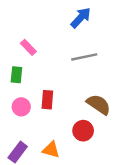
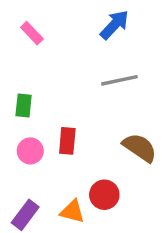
pink rectangle: (28, 47) -> (32, 33), moved
red circle: (83, 131) -> (104, 195), moved

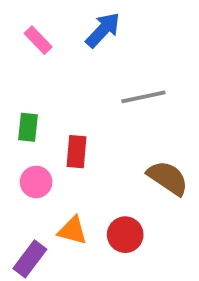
blue arrow: (114, 25) -> (103, 30), moved
red rectangle: (67, 141) -> (77, 152), moved
orange triangle: (72, 212) -> (73, 231), moved

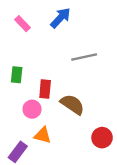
brown semicircle: (168, 178) -> (72, 104), moved
pink circle: (36, 182) -> (32, 109), moved
red circle: (125, 235) -> (102, 138), moved

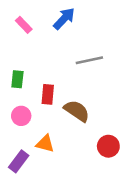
pink circle: (32, 109) -> (21, 116), moved

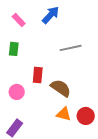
green rectangle: (17, 79) -> (14, 49), moved
orange triangle: (45, 144) -> (64, 114), moved

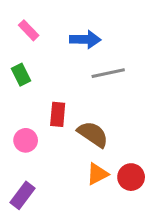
blue arrow: (51, 15) -> (85, 39), moved, turned 48
green rectangle: (14, 49) -> (21, 75), turned -32
orange triangle: (64, 114) -> (97, 174), turned -42

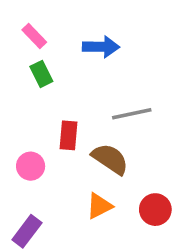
gray line: (108, 73) -> (132, 114), moved
green rectangle: (21, 75) -> (41, 74), moved
orange triangle: (97, 174) -> (99, 206), moved

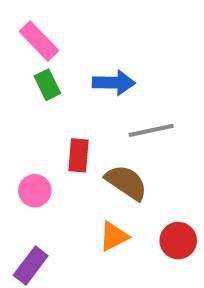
pink rectangle: (34, 36) -> (39, 41), size x1.4
blue arrow: (101, 47) -> (114, 83), moved

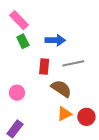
red rectangle: (78, 155) -> (44, 66), moved
orange triangle: (114, 236) -> (64, 114), moved

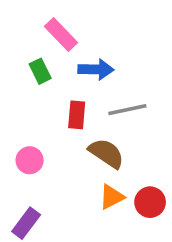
pink rectangle: (19, 20) -> (61, 35), moved

